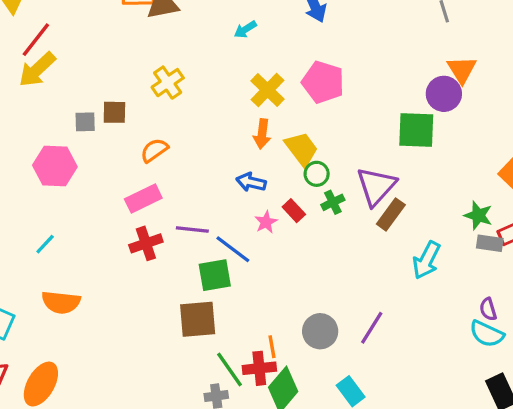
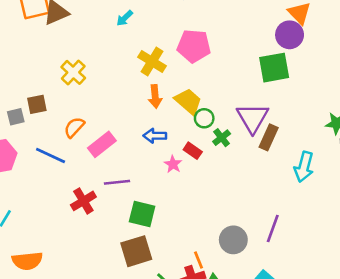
pink rectangle: (143, 198) -> (102, 144), moved
blue line: (233, 249) -> (51, 156), moved
green square: (215, 275) -> (142, 214), turned 36

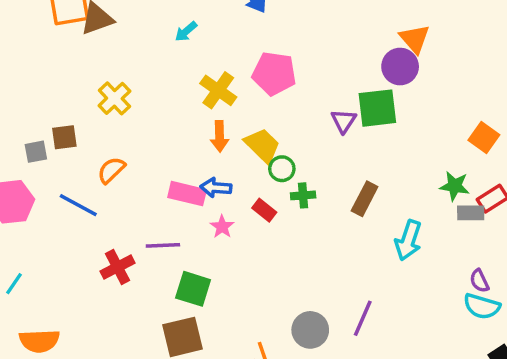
purple triangle: (252, 118) -> (344, 121), moved, size x0.6
green cross: (222, 138) -> (303, 195), turned 30
pink rectangle: (102, 144) -> (187, 194), moved, turned 48
pink star: (173, 164) -> (222, 227), moved

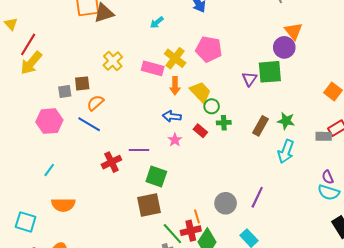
orange semicircle: (111, 170) -> (95, 103), moved
green star: (455, 186) -> (286, 121), moved
pink rectangle: (187, 194) -> (153, 68), moved

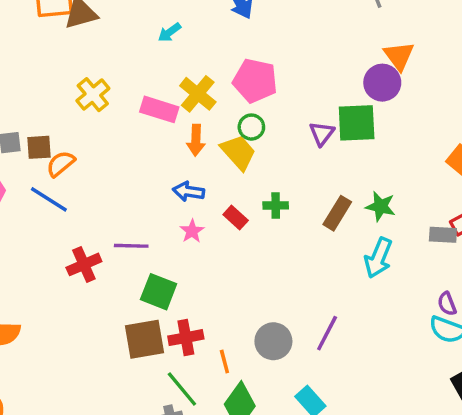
brown square: (82, 83) -> (39, 147), moved
green circle: (212, 106) -> (251, 127), moved
red cross: (191, 231) -> (186, 338), moved

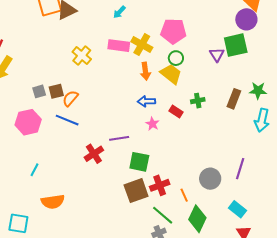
pink rectangle: (159, 109) -> (119, 46), moved

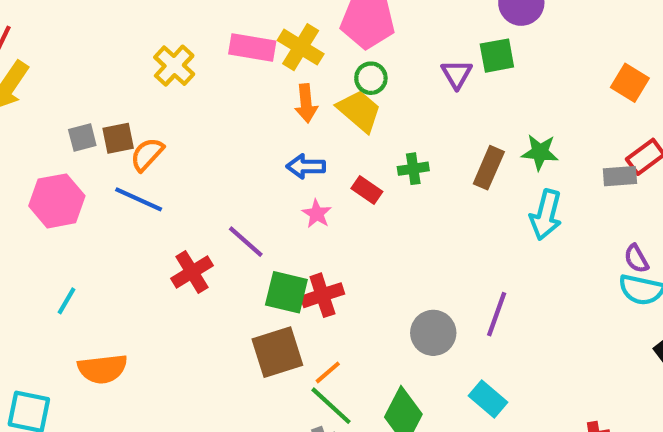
green square: (236, 45) -> (497, 56), size x0.7
purple line: (119, 138) -> (246, 242), turned 48
red cross: (160, 185) -> (322, 295), moved
orange line: (184, 195) -> (328, 372), moved, turned 72

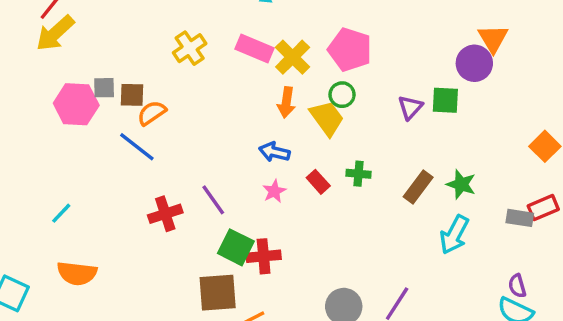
pink hexagon: (57, 201) -> (76, 104), moved

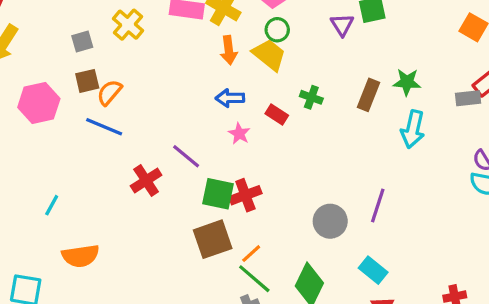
gray square: (104, 88) -> (82, 42), moved
green cross: (359, 174) -> (311, 97), turned 30

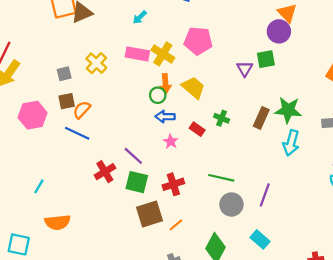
green circle: (277, 30) -> (158, 95), moved
green star: (407, 82) -> (288, 110), size x1.4
green square: (218, 194) -> (137, 182), moved
green line: (254, 279) -> (221, 178), moved, turned -30

